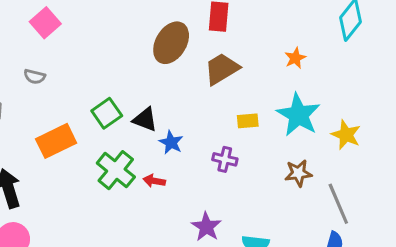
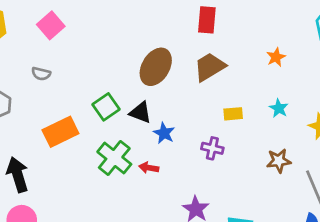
brown ellipse: (171, 43) -> (156, 67), moved
cyan star: (298, 115) -> (279, 108), size x0.5

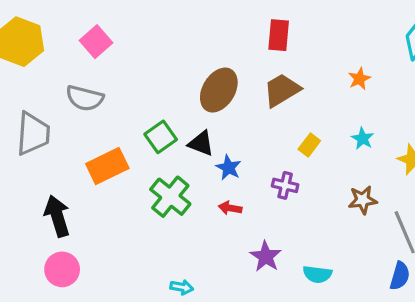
gray semicircle: (41, 74) -> (85, 98), size x1.6
yellow rectangle: (233, 114) -> (309, 145), turned -48
red arrow: (149, 168) -> (230, 208), moved

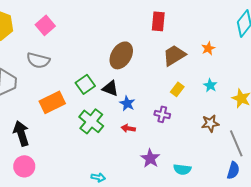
brown trapezoid: (282, 90) -> (174, 55), moved

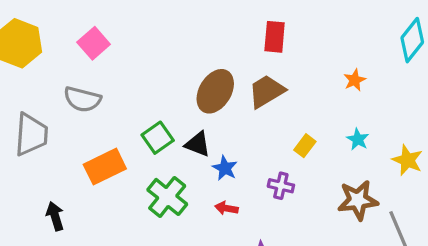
brown trapezoid: (174, 55) -> (267, 91), moved
brown star: (210, 123) -> (358, 200), size x1.4
black arrow: (21, 133) -> (55, 216), size x0.7

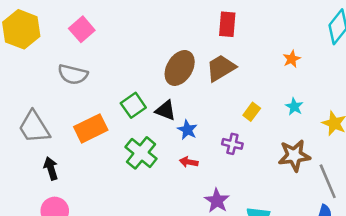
gray trapezoid: (31, 135) -> (34, 127), moved, turned 144

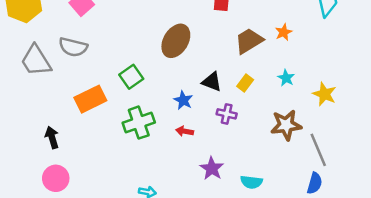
brown trapezoid: (221, 68) -> (249, 41), moved
black triangle: (165, 110) -> (212, 82), moved
gray trapezoid: (34, 127) -> (36, 61), moved
green cross: (141, 153) -> (139, 123), turned 32

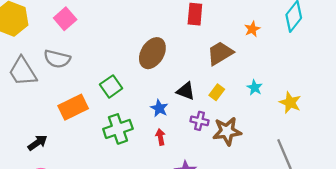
orange star: (284, 32) -> (252, 29), moved
brown star: (286, 125) -> (227, 131), moved
red arrow: (185, 131) -> (160, 137), turned 70
black arrow: (52, 137) -> (38, 143), turned 72

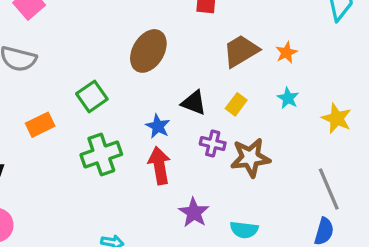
orange star: (252, 29) -> (286, 53), moved
orange rectangle: (73, 107) -> (40, 125), size x0.7
red arrow: (160, 137) -> (159, 165), size x1.6

